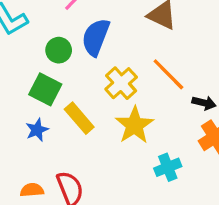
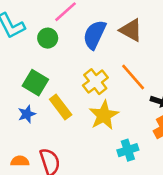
blue semicircle: (96, 37) -> (95, 35), moved
green circle: (59, 50) -> (48, 38), moved

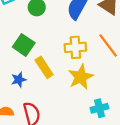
yellow cross: (95, 82) -> (75, 47), turned 30
blue star: (27, 114) -> (19, 80), moved

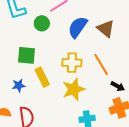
green square: (24, 45) -> (26, 55), turned -36

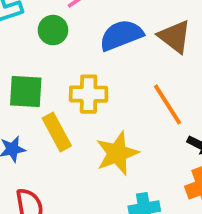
blue semicircle: (78, 27) -> (121, 35), turned 35
yellow cross: (72, 63) -> (89, 94), moved

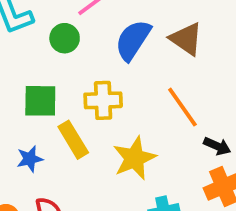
blue semicircle: (121, 35) -> (133, 40), turned -33

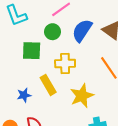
green circle: (65, 38) -> (52, 32), moved
green square: (40, 101) -> (32, 51), moved

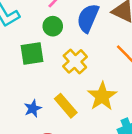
yellow cross: (65, 64) -> (75, 61), turned -30
yellow rectangle: (48, 85) -> (66, 106), moved

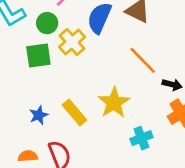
green circle: (53, 26) -> (47, 23), moved
yellow cross: (75, 61) -> (72, 42), moved

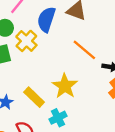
cyan cross: (141, 138) -> (58, 118), moved

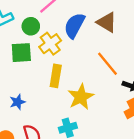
yellow rectangle: (34, 97) -> (56, 76), moved, turned 45

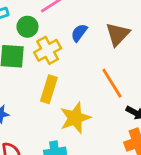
brown triangle: (107, 22) -> (118, 34), turned 35
blue semicircle: (74, 25) -> (79, 33), size x0.6

